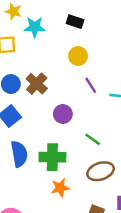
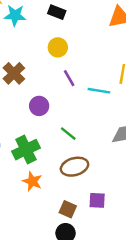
green cross: (52, 157) -> (26, 150), turned -30
orange star: (60, 188) -> (32, 181), turned 30

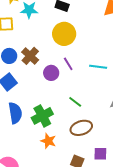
yellow circle: (58, 47) -> (64, 34), size x1.5
purple line: (69, 78) -> (68, 64), moved
purple circle: (39, 106) -> (51, 73), moved

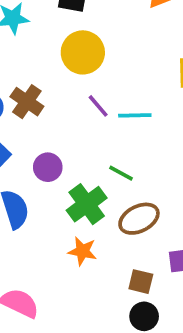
cyan line: (98, 67) -> (135, 115), moved
purple circle: (51, 73) -> (48, 167), moved
green cross: (42, 116) -> (87, 204), moved

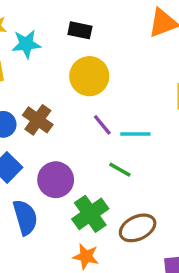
purple circle: (48, 167) -> (56, 180), size x1.4
green line: (121, 173) -> (120, 170), moved

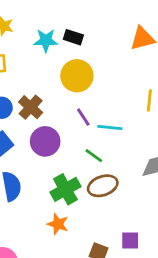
cyan star: (26, 44) -> (46, 41), moved
purple circle: (56, 180) -> (45, 141), moved
brown ellipse: (138, 228) -> (103, 186), moved

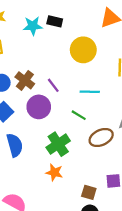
yellow circle: (77, 76) -> (83, 50), moved
purple line: (83, 117) -> (53, 85), moved
brown ellipse: (103, 186) -> (101, 137), moved

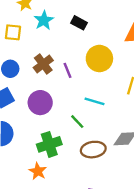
cyan star: (33, 26) -> (44, 20), moved, turned 30
brown cross: (25, 80) -> (43, 64), moved
purple line: (53, 85) -> (68, 70), moved

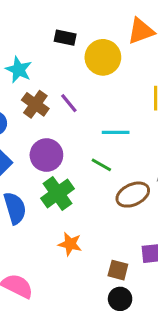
cyan star: (44, 20) -> (19, 70), moved
yellow circle: (99, 59) -> (103, 57), moved
green cross: (49, 144) -> (57, 193), moved

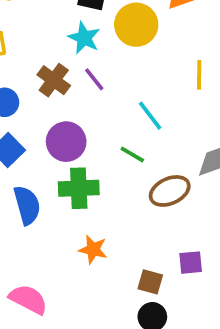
cyan star: (19, 70) -> (84, 38), moved
cyan line: (116, 132) -> (150, 116), turned 52
green cross: (57, 193) -> (79, 188), turned 32

